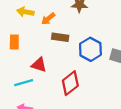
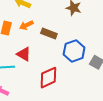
orange arrow: (48, 19) -> (26, 25), moved

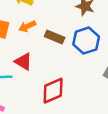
blue hexagon: (74, 51) -> (86, 41), moved

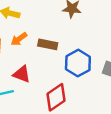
blue hexagon: (86, 41) -> (78, 63), moved

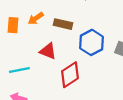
red triangle: (22, 74) -> (48, 51), moved

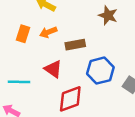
brown rectangle: (63, 24) -> (75, 45), turned -36

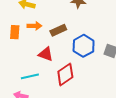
orange arrow: (48, 32) -> (34, 26), turned -144
cyan line: (19, 82) -> (30, 76), moved

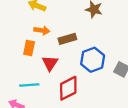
orange rectangle: (15, 32) -> (29, 48), moved
red triangle: (46, 54) -> (50, 63), turned 35

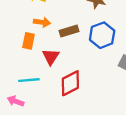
blue hexagon: (93, 60) -> (102, 35), moved

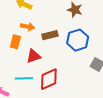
red triangle: (51, 57) -> (33, 56), turned 35
cyan line: (29, 80) -> (24, 78), moved

